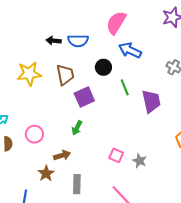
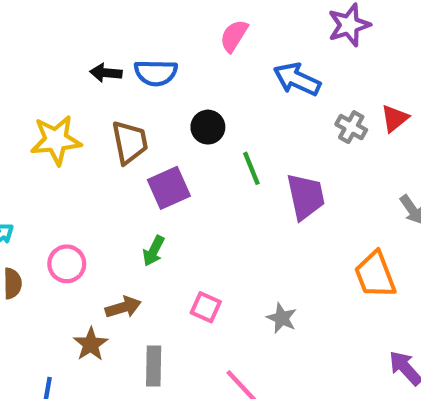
pink semicircle: (116, 23) -> (234, 36), size x0.7
blue arrow: (130, 50) -> (297, 79), moved
pink square: (116, 155) -> (206, 307), moved

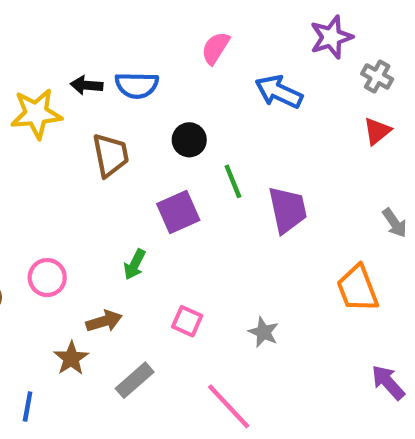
gray cross: (351, 127) -> (377, 76), moved
yellow star: (56, 140) -> (36, 114), moved
purple square: (169, 188) -> (178, 212), moved
gray rectangle: (154, 366) -> (135, 380), turned 48

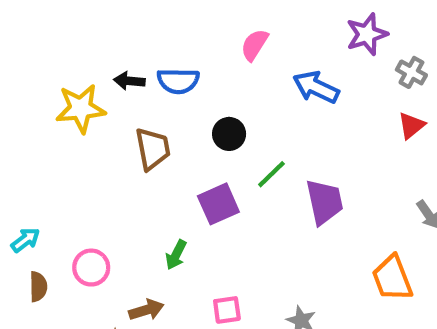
green line: (233, 181) -> (271, 174), turned 68
pink square: (187, 321) -> (227, 310), turned -32

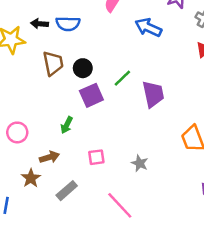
black circle: (229, 134) -> (83, 68), moved

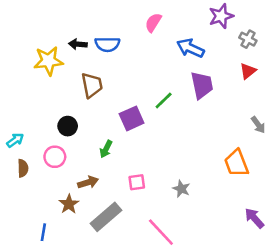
black circle: (83, 68) -> (68, 126), moved
purple trapezoid: (153, 94) -> (202, 85), moved
gray rectangle: (67, 191) -> (106, 217), size x1.4

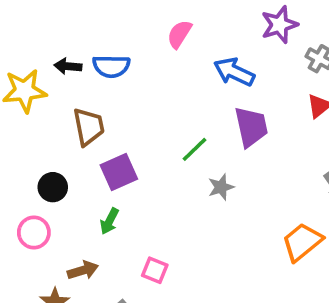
purple square: (132, 118) -> (119, 172), moved
orange trapezoid: (236, 163) -> (302, 242), turned 72
pink square: (137, 182) -> (155, 270), turned 30
gray star: (181, 189) -> (221, 187), moved, turned 30

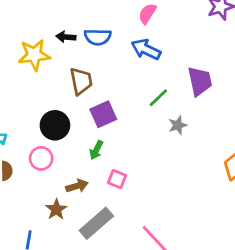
blue arrow: (234, 72) -> (146, 49), moved
black circle: (53, 187) -> (55, 125), size x1.4
pink square: (155, 270) -> (117, 179), moved

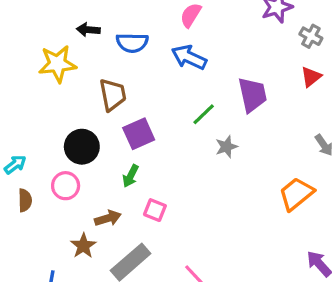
black arrow: (66, 37) -> (88, 30), moved

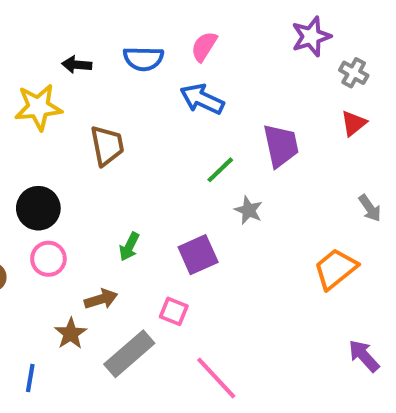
blue semicircle: (132, 43) -> (143, 59), moved
purple square: (139, 134) -> (198, 255), moved
black circle: (82, 147) -> (38, 208), moved
gray star: (226, 147) -> (249, 210), turned -30
pink square: (155, 210) -> (174, 311), moved

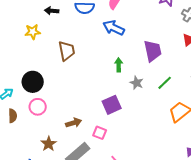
yellow star: (38, 107) -> (33, 32), size x0.7
green line: (220, 170) -> (165, 83), moved
green arrow: (129, 247) -> (119, 65), moved, turned 152
brown arrow: (101, 299) -> (74, 123), moved

